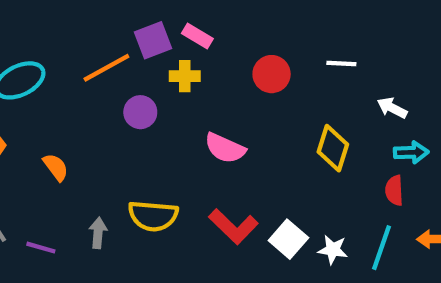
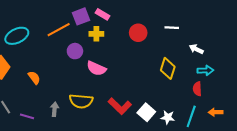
pink semicircle: (225, 148) -> (96, 68), moved

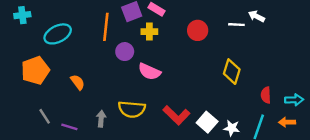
orange line: (59, 30) -> (106, 27), turned -55
white arrow: (196, 49) -> (256, 16), moved
cyan arrow: (205, 70) -> (294, 100), moved

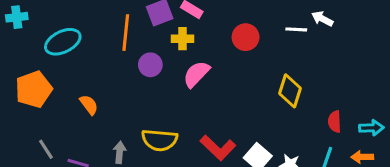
pink semicircle: (149, 72) -> (196, 74), moved, turned 110

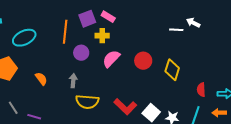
red circle: (246, 37) -> (143, 61), moved
gray arrow: (120, 152) -> (73, 81), moved

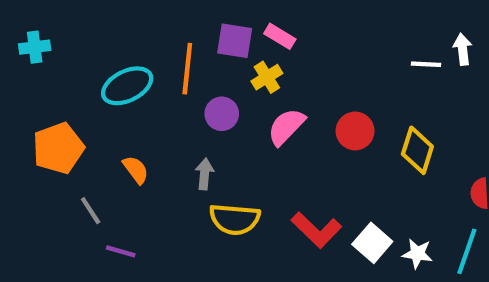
purple square: (87, 19) -> (235, 41), turned 30
white arrow: (193, 23) -> (463, 49), turned 56
yellow cross: (102, 36) -> (267, 77), turned -32
cyan ellipse: (24, 38) -> (127, 86), moved
gray line: (13, 108) -> (91, 211), moved

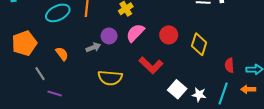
purple circle: (222, 114) -> (109, 36), moved
gray arrow: (205, 174) -> (93, 47), moved, turned 64
red L-shape: (316, 230) -> (151, 65), moved

